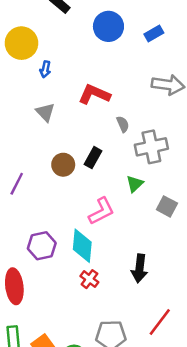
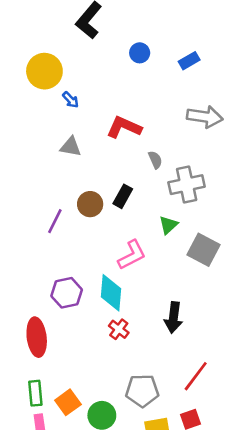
blue circle: (108, 26) -> (140, 53), size x0.6
blue arrow: (45, 69) -> (71, 100), turned -56
gray triangle: (45, 112) -> (71, 147), turned -36
purple line: (17, 184) -> (55, 221), moved
gray square: (167, 206) -> (204, 250), size x1.4

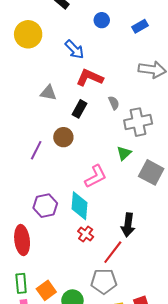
blue arrow: (71, 100) -> (75, 49), moved, size x1.5
black rectangle: (123, 196) -> (80, 109), moved
red line: (196, 376) -> (113, 252), moved

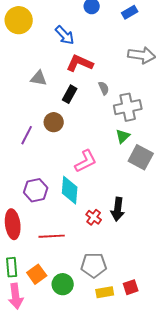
green triangle: (124, 153) -> (123, 136), moved
red cross: (86, 234) -> (94, 217), moved
red line: (113, 252) -> (52, 236), moved, turned 50

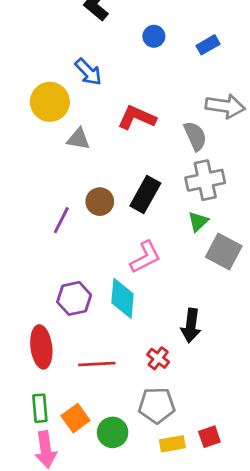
yellow circle: (19, 20) -> (50, 102), moved
blue arrow: (65, 35) -> (88, 72), moved
gray semicircle: (104, 88) -> (195, 136), moved, size x1.5
black rectangle: (70, 94) -> (145, 194), moved, size x1.4
red cross: (94, 217) -> (158, 358), moved

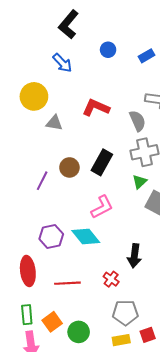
blue arrow: (88, 72) -> (62, 63), moved
cyan diamond: (123, 298) -> (86, 236), turned -44
gray pentagon: (157, 405) -> (125, 313), moved

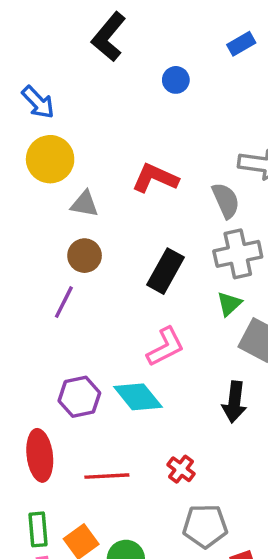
blue rectangle: (147, 56) -> (241, 44), moved
blue arrow: (62, 63) -> (38, 102), moved
brown circle: (69, 167) -> (85, 256), moved
black arrow: (134, 256) -> (234, 402), moved

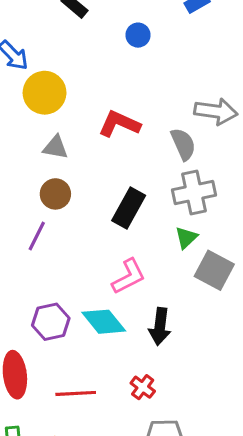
yellow circle: (50, 159) -> (45, 93), moved
black arrow: (234, 402) -> (160, 326), moved

